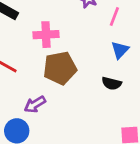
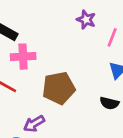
pink cross: (46, 35) -> (23, 57), moved

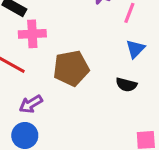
purple arrow: (34, 124) -> (31, 104), moved

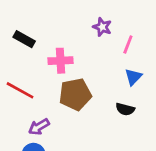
pink cross: (32, 34) -> (60, 61), moved

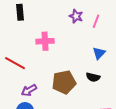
black rectangle: (24, 39) -> (20, 12), moved, turned 56
pink line: (128, 44) -> (96, 21), moved
brown pentagon: (75, 94) -> (64, 82), moved

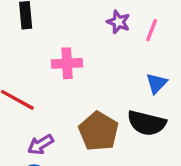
black semicircle: (93, 77) -> (147, 123), size x1.6
brown pentagon: (64, 82) -> (99, 131), turned -30

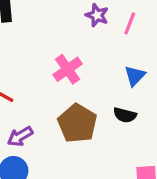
pink cross: (67, 63) -> (68, 69), moved, turned -32
black semicircle: (147, 123) -> (125, 115), size x0.6

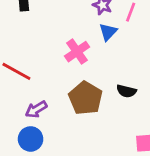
blue triangle: (135, 76) -> (108, 32), moved

